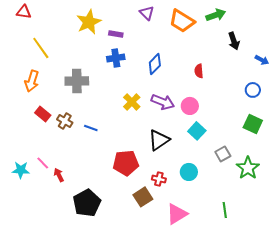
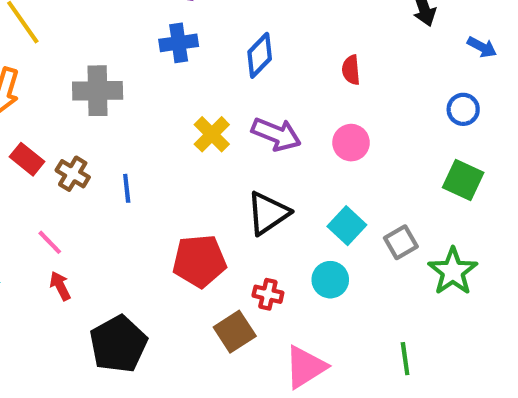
pink circle: (190, 106) -> (351, 143), moved
blue line: (91, 128) -> (127, 188), turned 64
cyan square: (197, 131) -> (347, 226), moved
pink line: (43, 163) -> (50, 242), moved

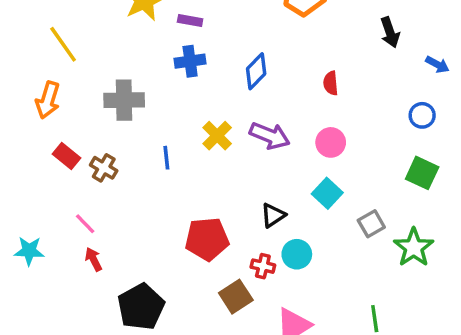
blue line: (127, 188) -> (166, 158), moved
black triangle: (268, 213) -> (273, 215), moved, size x0.7
cyan square: (347, 226) -> (327, 193), moved
cyan circle: (330, 280) -> (297, 254), moved

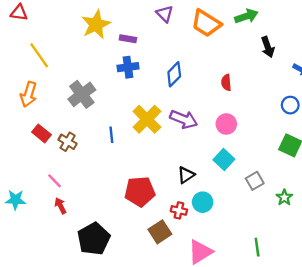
gray cross: (124, 100) -> (82, 94), turned -36
yellow cross: (217, 136) -> (147, 119), size x1.4
green star: (414, 247) -> (284, 197), size x0.6

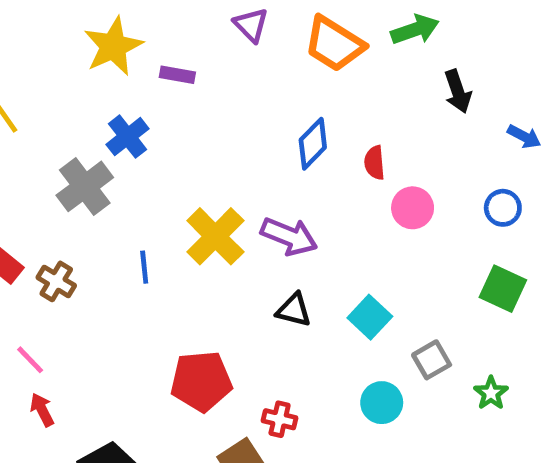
blue cross: (128, 67) -> (128, 137), moved, turned -30
blue diamond: (174, 74) -> (313, 144), moved
pink circle: (226, 124) -> (413, 208), moved
black triangle: (186, 175) -> (294, 310), moved, turned 48
cyan circle: (203, 202) -> (382, 403), moved

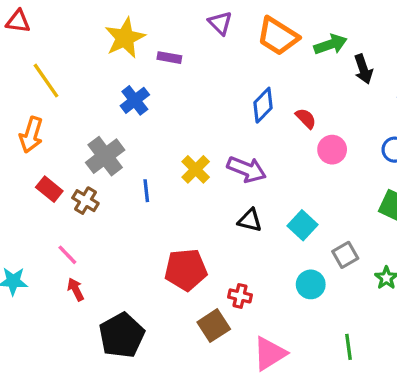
green arrow: (415, 30) -> (330, 44), moved
red semicircle: (375, 163) -> (306, 118), turned 140
gray cross: (85, 186) -> (105, 156), moved
yellow cross: (215, 236) -> (196, 169), size x0.7

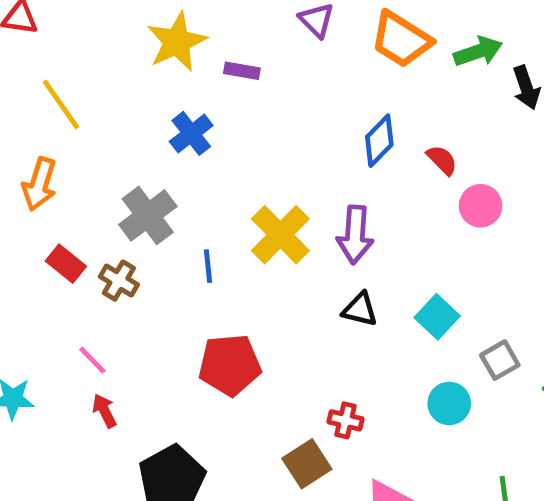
yellow cross: (196, 169) -> (280, 235), size x1.4
purple arrow: (247, 169) -> (355, 235), turned 72
red pentagon: (186, 270) -> (230, 365), moved

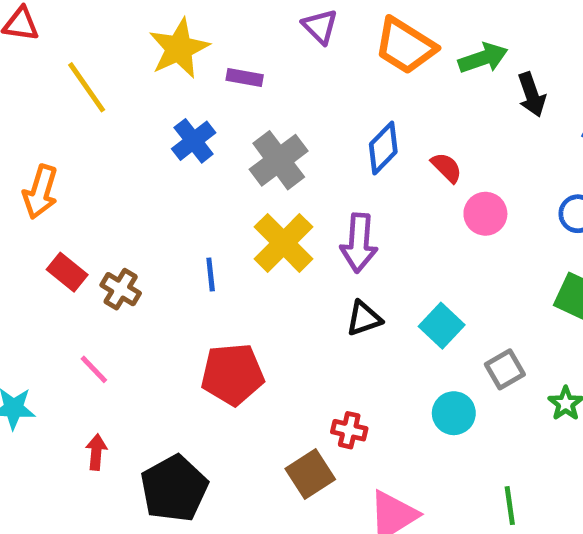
yellow line: (61, 105) -> (87, 87), moved
gray cross: (148, 215) -> (279, 160), moved
black triangle: (360, 309) -> (364, 318), turned -33
red arrow: (104, 411) -> (96, 452), moved, turned 32

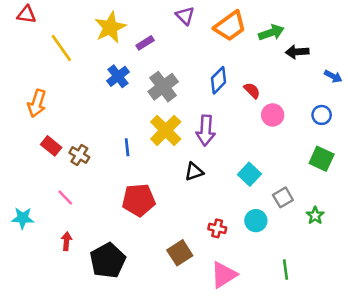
orange trapezoid: (405, 46) -> (230, 26), turned -68
purple rectangle: (245, 78) -> (145, 43), turned -42
black arrow: (532, 95) -> (297, 52), turned 105
black triangle: (364, 318) -> (194, 172), moved
red cross: (349, 430) -> (217, 228), moved

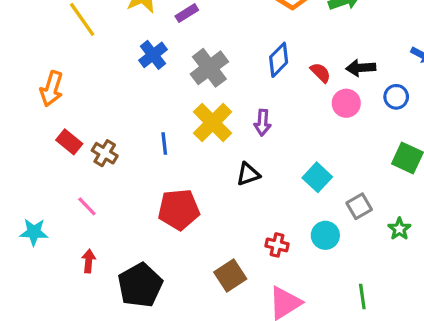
black arrow: (297, 52) -> (361, 68), moved
blue circle: (322, 115) -> (396, 97), moved
purple arrow: (206, 130) -> (263, 123), size x0.7

